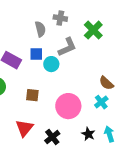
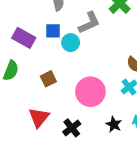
brown square: (32, 95) -> (48, 79), turned -32

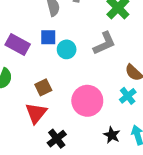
gray L-shape: (89, 23) -> (104, 43), moved
red triangle: (39, 117) -> (36, 113), moved
black cross: (72, 128) -> (57, 139), moved

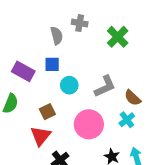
gray L-shape: (104, 43) -> (105, 86), moved
cyan circle: (67, 49) -> (69, 85), moved

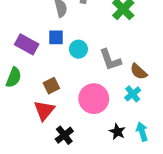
cyan circle: (69, 85) -> (78, 49), moved
gray L-shape: (105, 86) -> (110, 60), turned 95

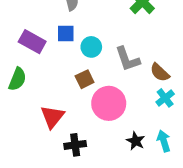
brown square: (51, 86) -> (85, 79), moved
cyan cross: (133, 94) -> (165, 98), moved
black cross: (64, 135) -> (75, 145), turned 30

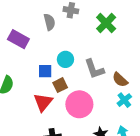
blue square: (66, 34) -> (45, 71), moved
purple rectangle: (32, 42) -> (18, 39), moved
red triangle: (52, 117) -> (43, 102), moved

